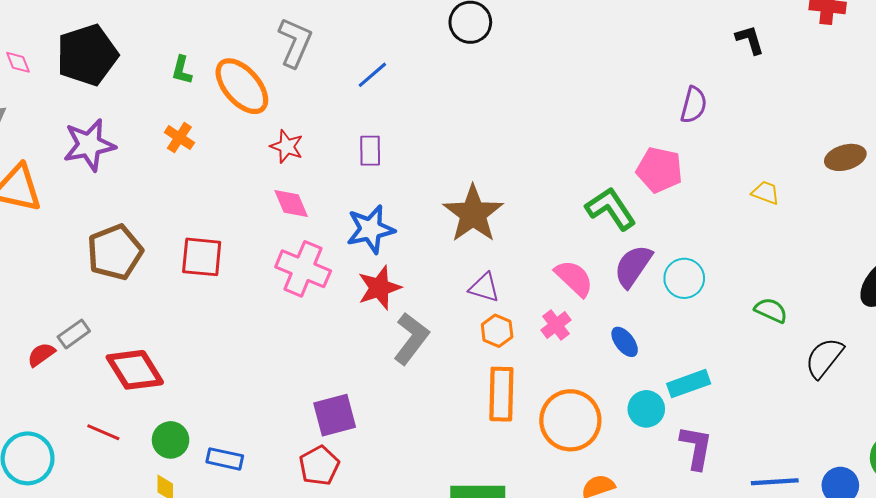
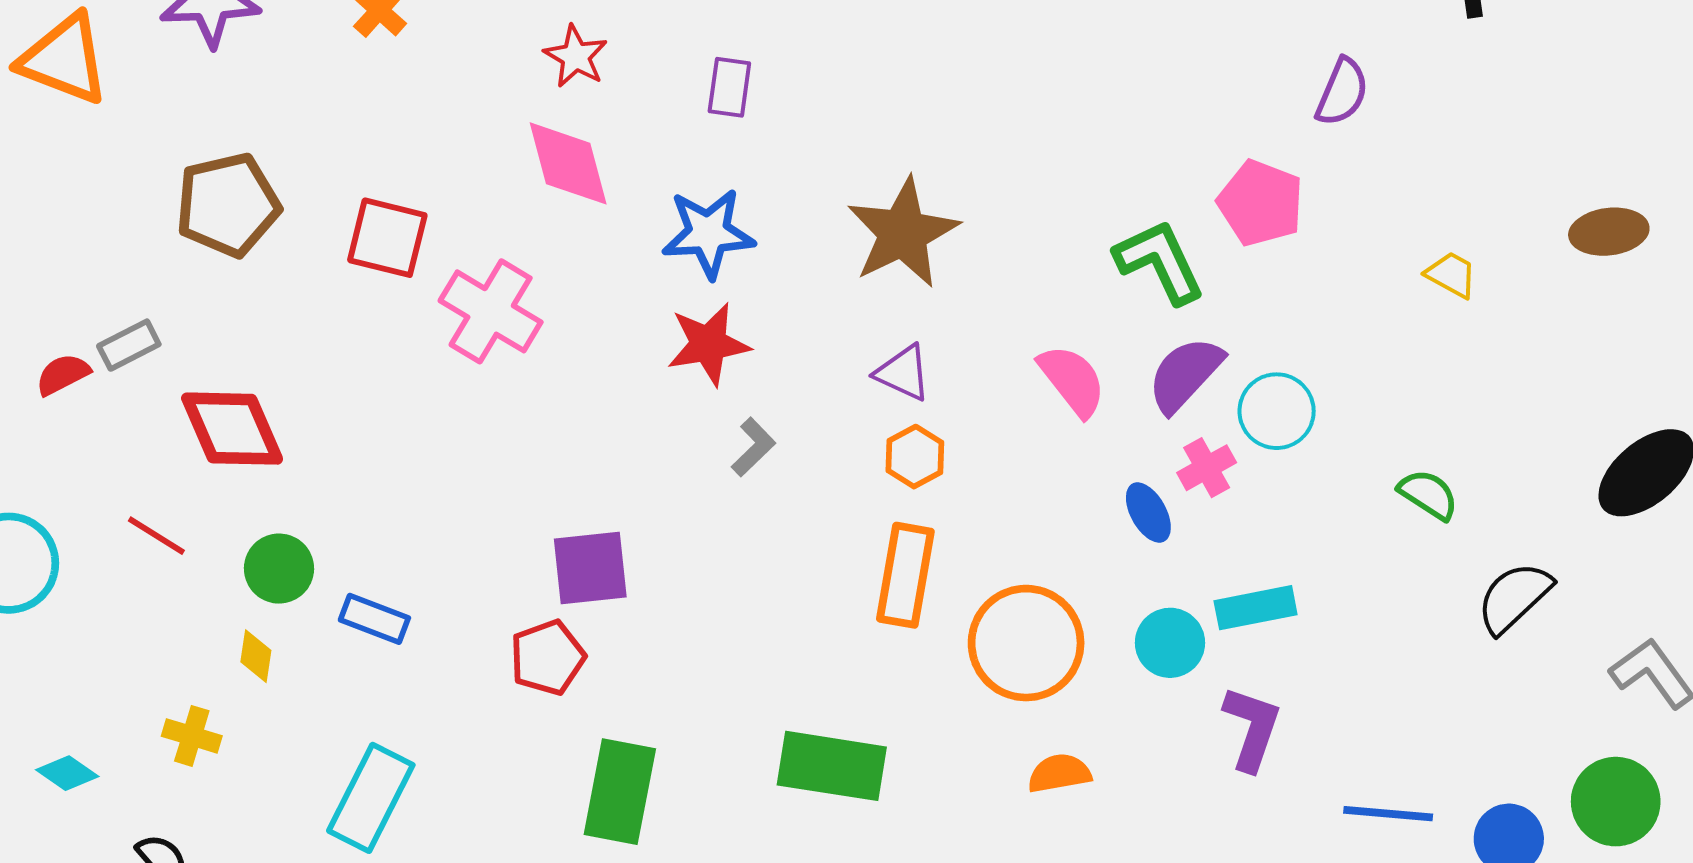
pink diamond: (291, 204) -> (568, 163), size x1.4
pink cross: (303, 269) -> (491, 311), moved
pink cross: (556, 325) -> (1207, 468), moved
gray L-shape: (411, 338) -> (753, 447), size x0.6

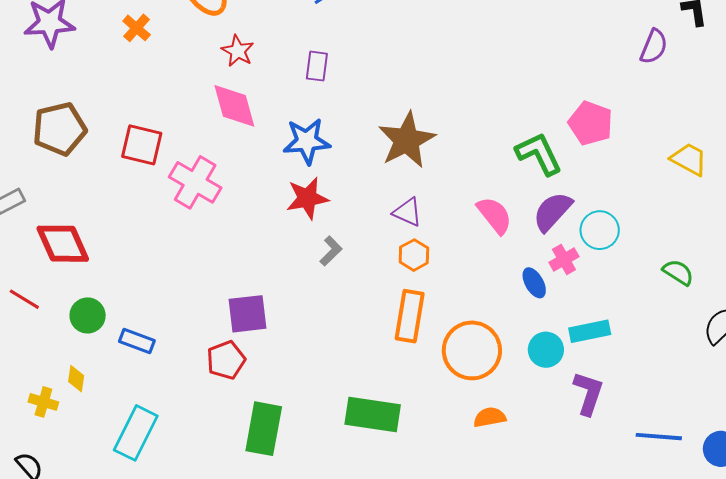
purple semicircle: (1342, 92) -> (654, 47), moved
yellow trapezoid: (1451, 275) -> (689, 159), size x1.4
yellow diamond: (256, 656) -> (76, 379), moved

